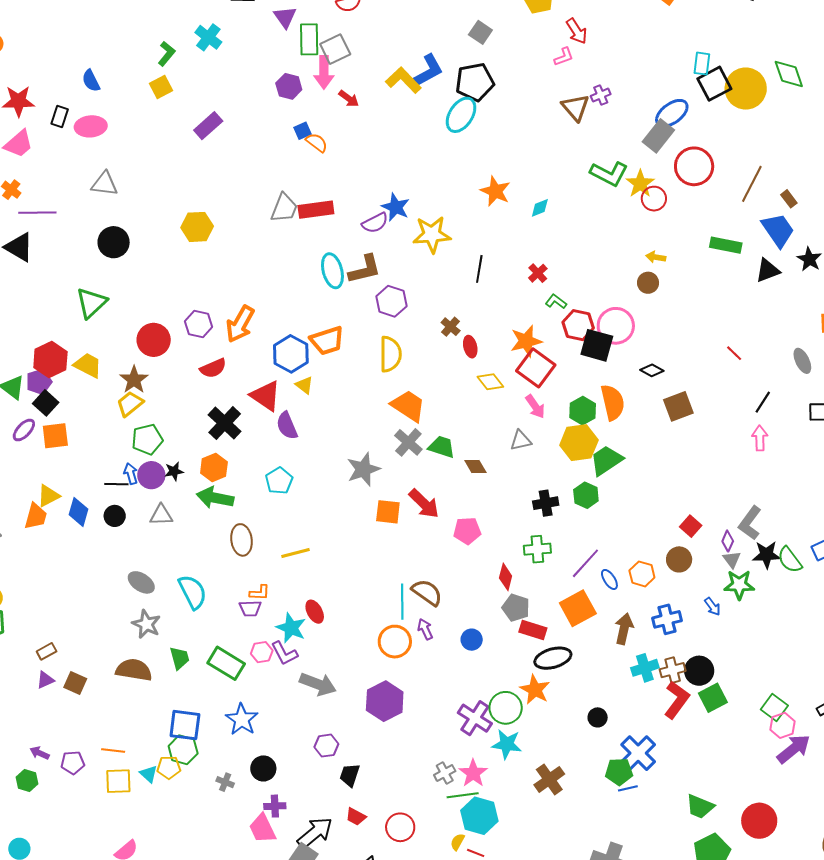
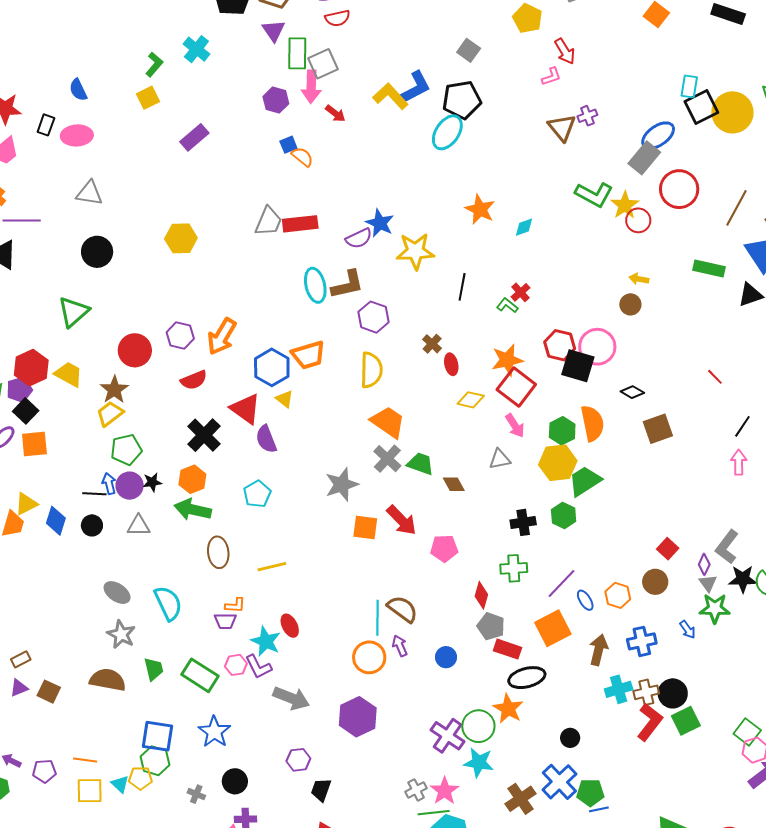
green L-shape: (556, 302) -> (507, 305), moved
yellow diamond: (490, 382) -> (471, 400), turned -40
blue cross: (638, 753) -> (559, 782), moved

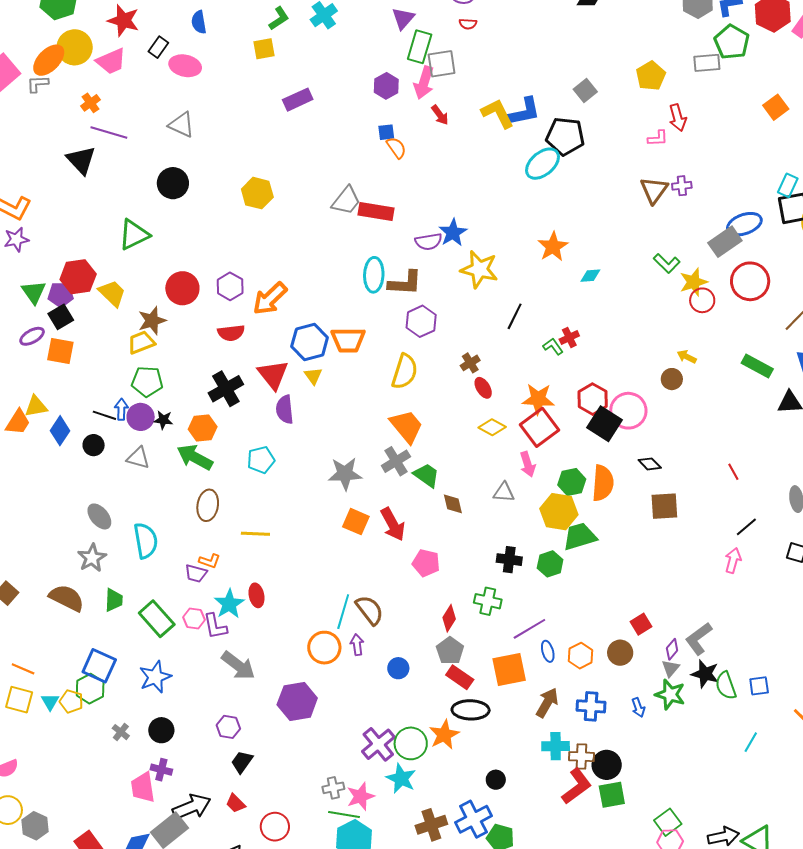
red semicircle: (337, 18) -> (468, 24), size x0.7
green L-shape: (594, 195) -> (667, 263), size x0.7
red ellipse: (451, 364) -> (483, 388), turned -35

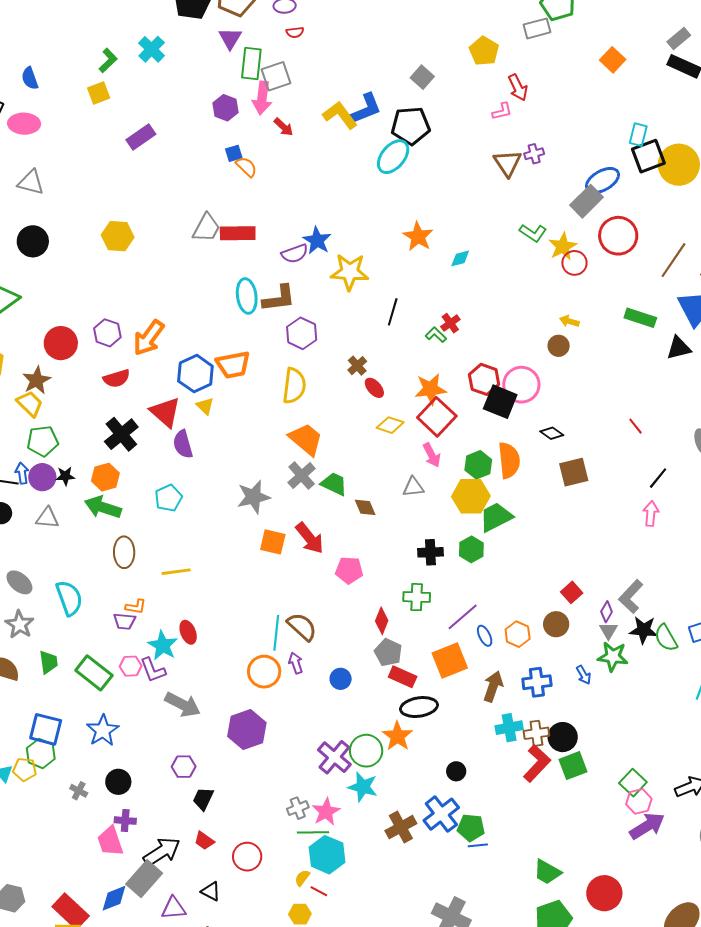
yellow trapezoid: (141, 342) -> (30, 404), turned 76

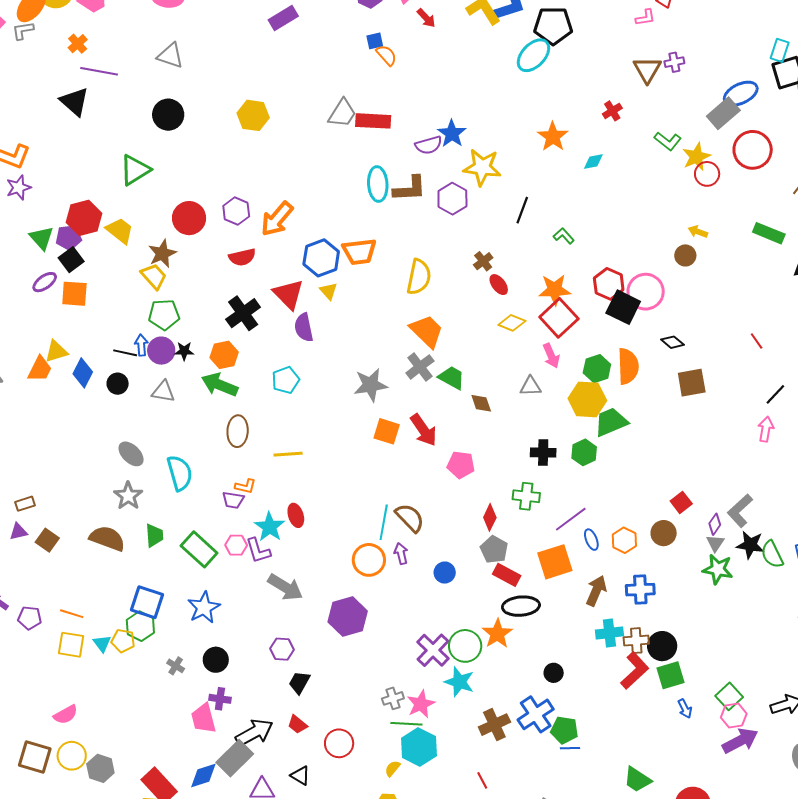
red cross: (450, 323) -> (612, 111), moved
purple hexagon: (302, 333) -> (452, 199), moved
blue arrow: (584, 675) -> (685, 709), moved
red line: (319, 891) -> (482, 780), moved, turned 30

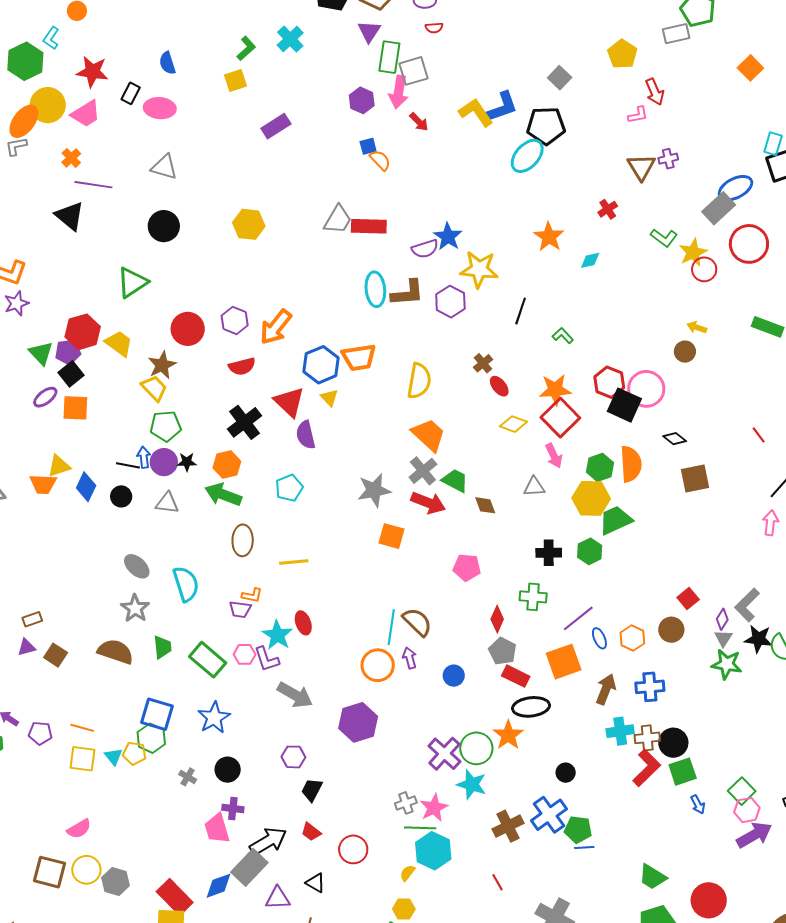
orange trapezoid: (40, 369) -> (43, 484), turned 68
red arrow: (424, 430) -> (428, 503), moved, turned -32

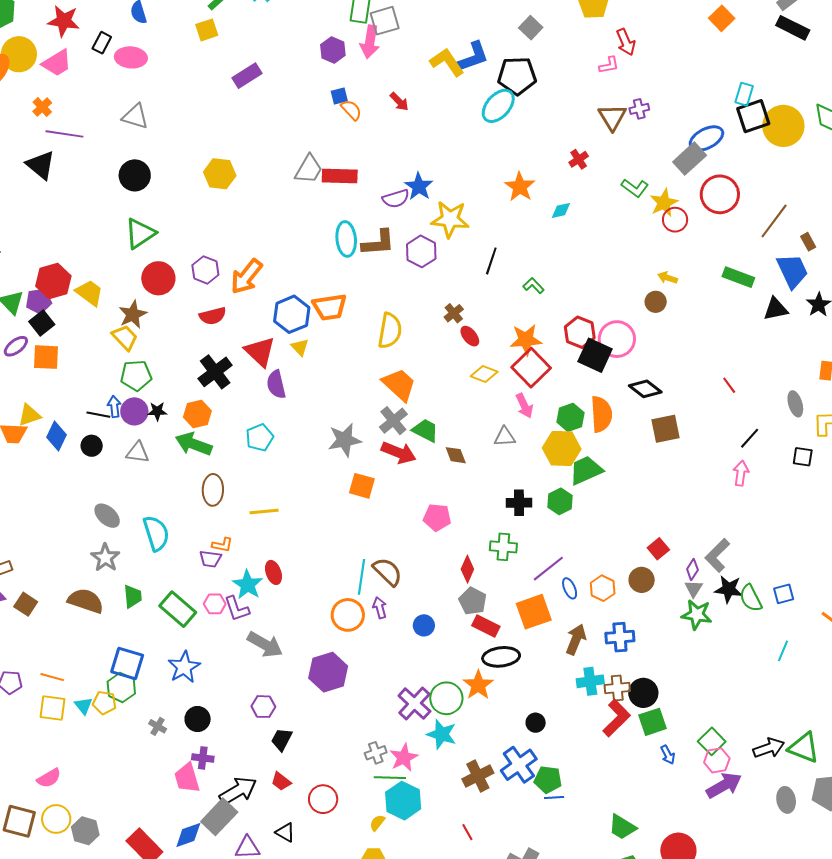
red arrow: (419, 122) -> (399, 102), moved
green triangle: (132, 282) -> (140, 233), moved
black diamond: (675, 439) -> (645, 389), size x1.4

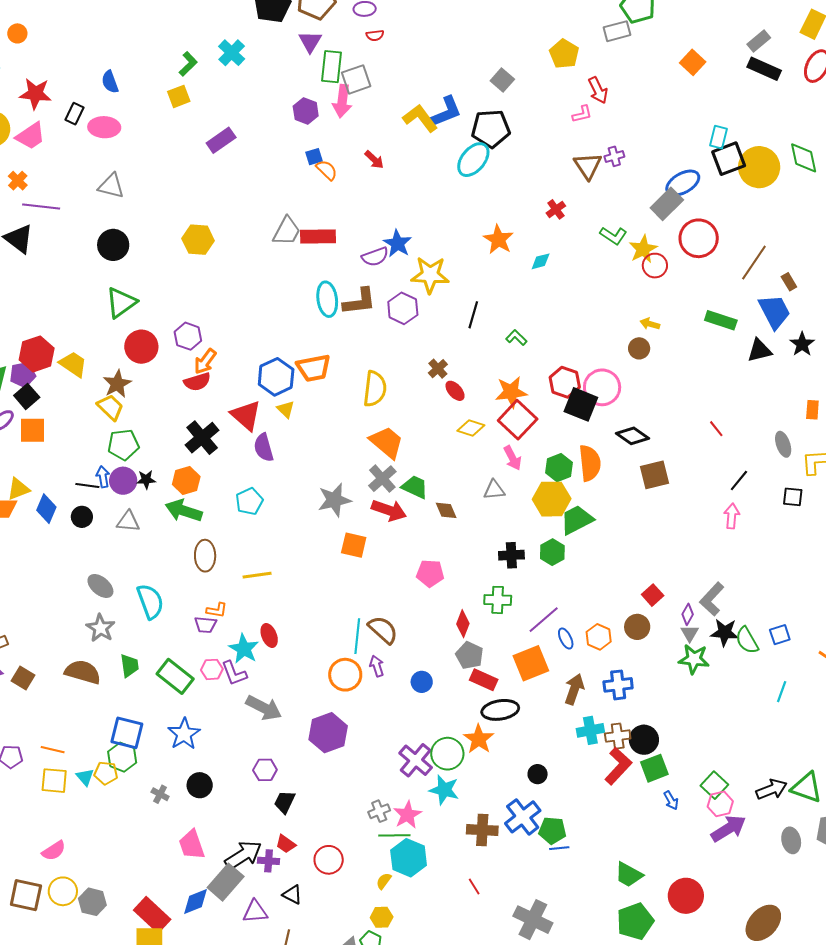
orange arrow: (246, 277) -> (205, 361), moved, size x0.7
purple cross: (203, 758) -> (269, 861), moved
brown cross: (478, 776) -> (482, 830), turned 32

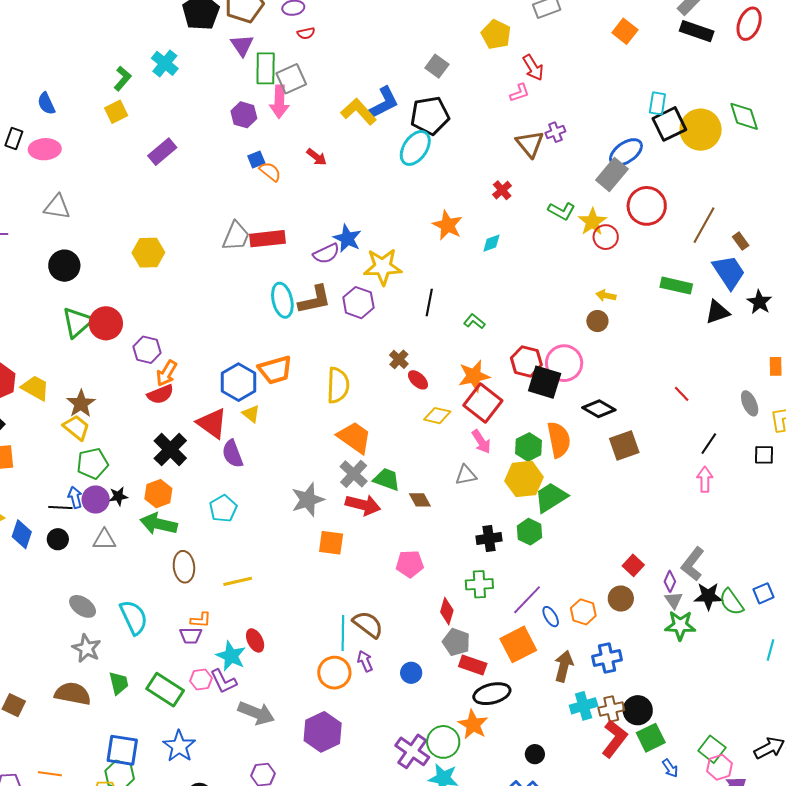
red circle: (141, 347) -> (106, 323), moved

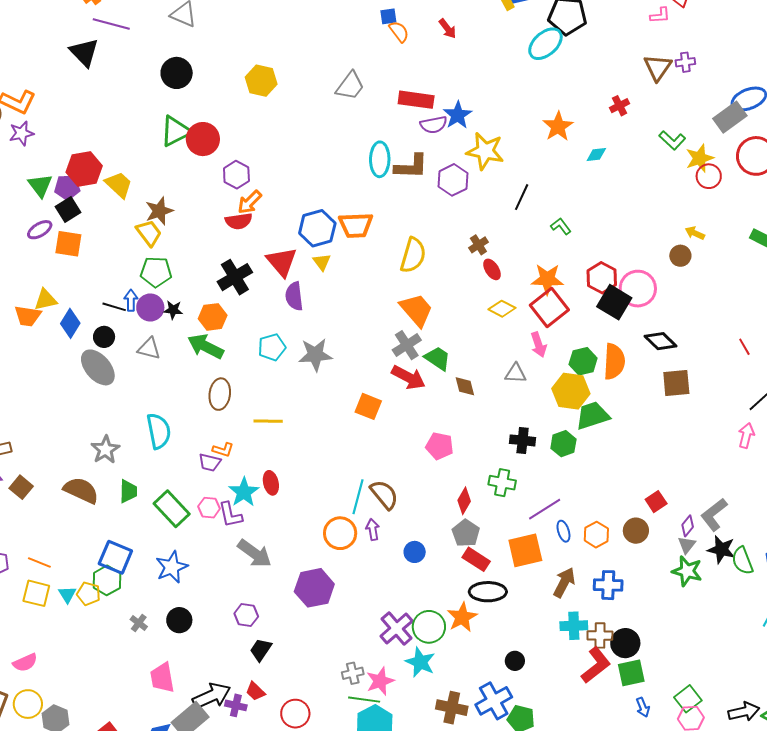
red rectangle: (268, 239) -> (416, 100), moved
gray star: (308, 500) -> (315, 355), moved
gray ellipse: (83, 606) -> (98, 367), moved, size x1.4

